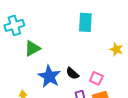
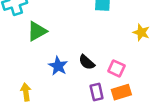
blue star: (49, 76) -> (58, 66), size x0.7

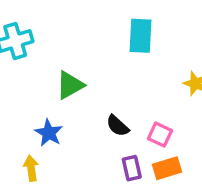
green triangle: (37, 31) -> (70, 85), moved
blue star: (58, 66) -> (49, 133), moved

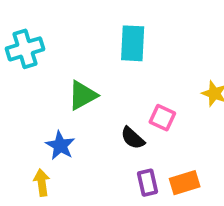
cyan rectangle: (141, 36) -> (133, 43), moved
pink square: (160, 135) -> (162, 118), moved

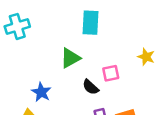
green triangle: (83, 95) -> (70, 58), moved
pink square: (162, 118) -> (111, 73), turned -36

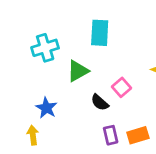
cyan cross: (17, 26) -> (45, 48), moved
pink square: (111, 73) -> (122, 87), turned -30

